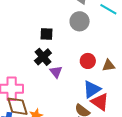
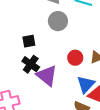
purple triangle: (56, 72) -> (47, 76), size x1.6

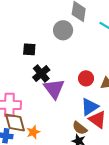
gray circle: (58, 21) -> (63, 30), moved
black square: (29, 41) -> (29, 49), moved

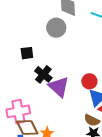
red circle: (86, 78) -> (89, 81), moved

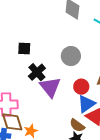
gray circle: (56, 28) -> (71, 56), moved

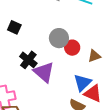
black square: (24, 48) -> (14, 27), moved, turned 32
red circle: (81, 87) -> (72, 48), moved

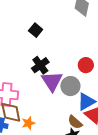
gray circle: (59, 38) -> (70, 86), moved

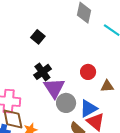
gray circle: (70, 86) -> (66, 103), moved

